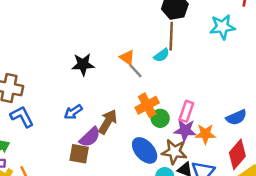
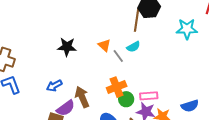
brown line: (171, 36) -> (137, 20), moved
gray line: (135, 71) -> (118, 56), moved
pink rectangle: (186, 111) -> (149, 96), turned 60
brown arrow: (108, 122) -> (82, 97), turned -60

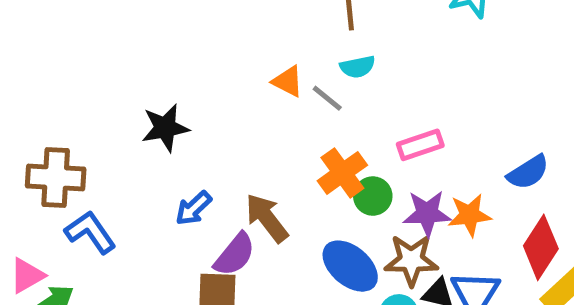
black star: (67, 47) -> (165, 128), moved
cyan semicircle: (133, 47) -> (358, 67), turned 32
pink rectangle: (149, 96) -> (420, 145), moved

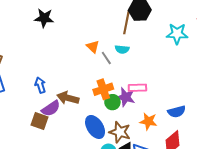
black star: (165, 128) -> (44, 18), moved
blue arrow: (194, 208) -> (40, 85), turned 98
purple star: (427, 213) -> (126, 97), moved
brown arrow: (267, 218) -> (68, 98), turned -55

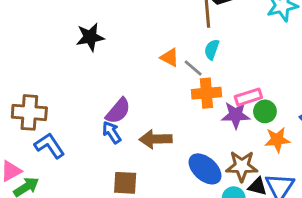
cyan semicircle: (122, 49) -> (212, 50), turned 120
orange cross: (103, 89) -> (206, 93), moved, turned 30
green circle: (112, 102) -> (265, 111), moved
purple semicircle: (51, 108) -> (118, 111), moved

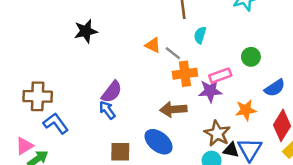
cyan semicircle: (212, 50) -> (200, 35), moved
green circle: (265, 111) -> (251, 57), moved
brown arrow: (156, 139) -> (173, 109), moved
brown star: (242, 166) -> (217, 133), turned 30
blue ellipse: (205, 169) -> (159, 142), moved

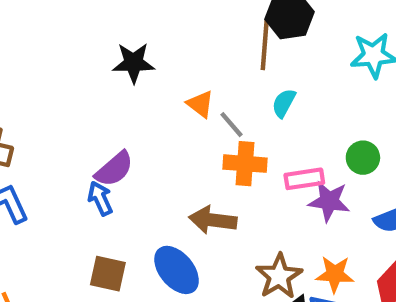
black star: (86, 31) -> (133, 63), moved
purple star: (210, 91) -> (329, 201), moved
orange star: (246, 110) -> (335, 274), moved

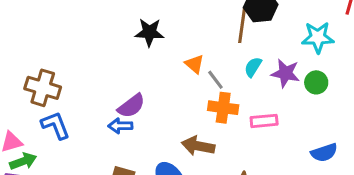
green circle: (363, 158) -> (316, 82), moved
blue arrow: (100, 198) -> (120, 126), turned -70
purple star: (329, 201) -> (285, 73), moved

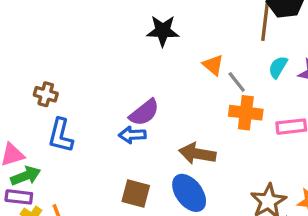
brown cross: (43, 88) -> (46, 94), size x0.6
blue L-shape: (55, 125) -> (61, 135), turned -144
brown arrow: (198, 146) -> (197, 154), moved

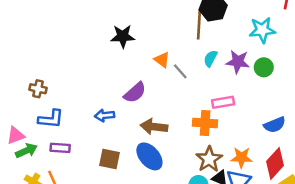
purple semicircle: (144, 113) -> (135, 93), moved
orange cross: (246, 113) -> (205, 123), moved
blue L-shape: (61, 135) -> (51, 119), turned -95
purple rectangle: (19, 197) -> (60, 148), moved

